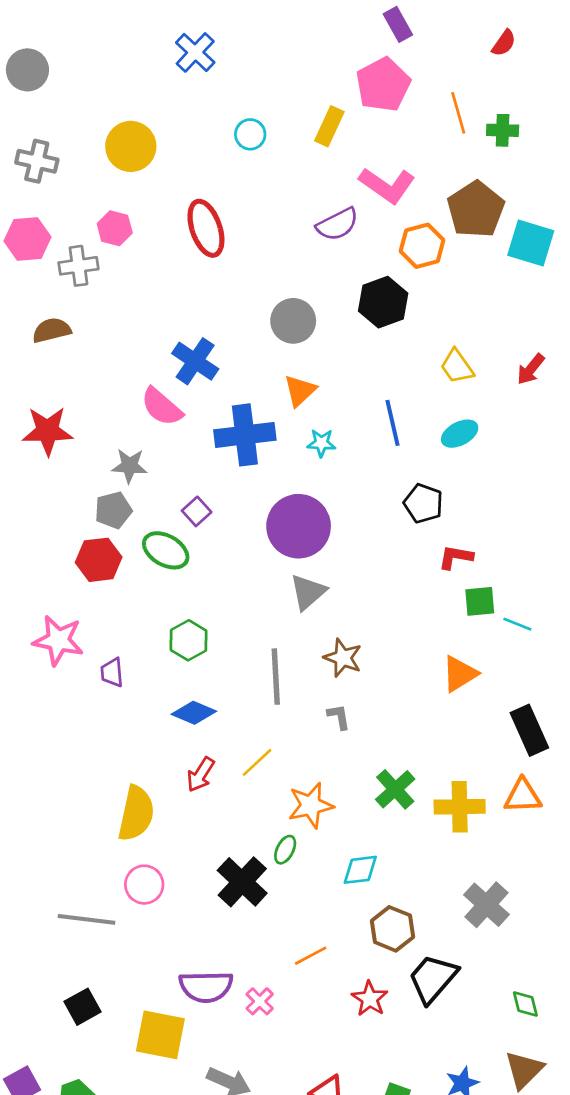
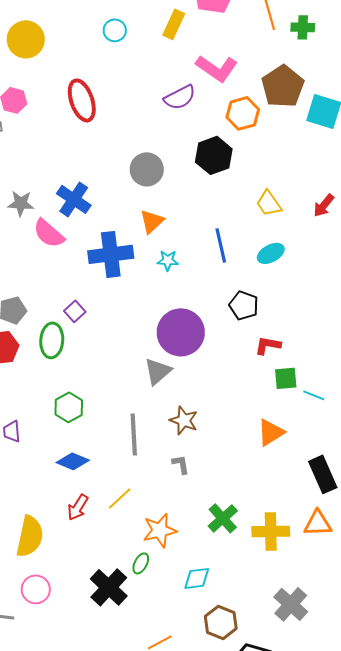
gray star: (129, 466) -> (21, 203), moved
purple circle: (299, 526) -> (181, 332), moved
green ellipse: (166, 550) -> (52, 340), turned 64

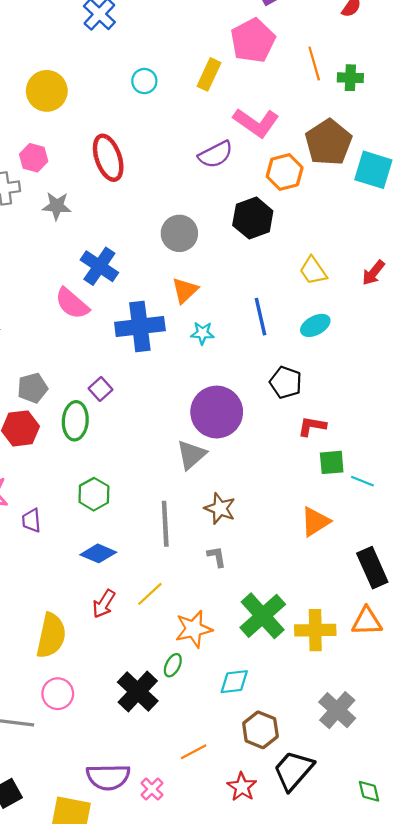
gray star: (21, 203) -> (57, 206), moved
green cross: (223, 518) -> (263, 616), size x1.4

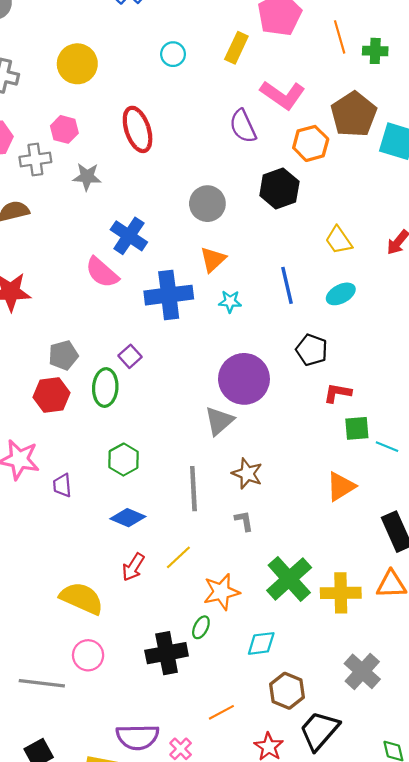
purple semicircle: (216, 154) -> (243, 126), turned 92
yellow semicircle: (51, 636) -> (82, 598), turned -78
black cross: (138, 691) -> (167, 653), turned 36

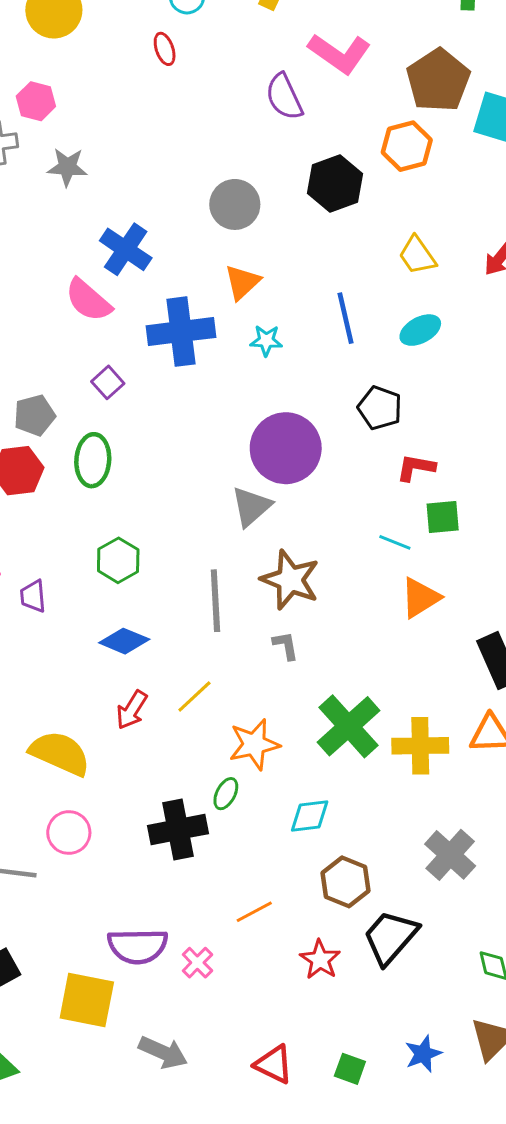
red ellipse: (138, 129) -> (165, 49), moved, size x0.5
orange hexagon: (311, 143) -> (407, 146), moved
purple square: (130, 356) -> (108, 382), moved
cyan line: (387, 447) -> (395, 542), moved
brown star: (247, 474) -> (290, 580), size x1.4

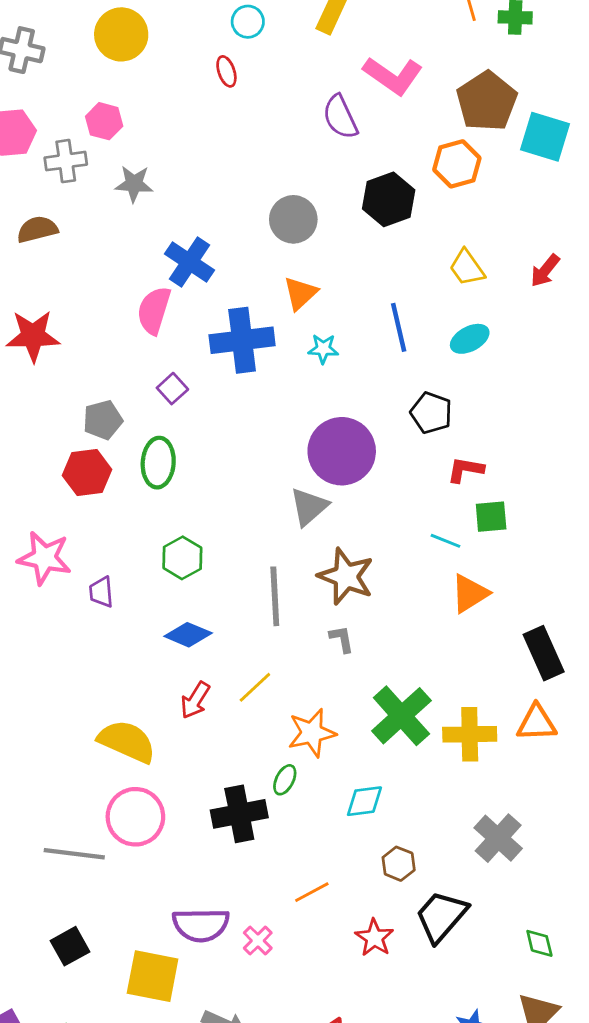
pink semicircle: (88, 300) -> (154, 310), turned 66
pink circle: (69, 833) -> (135, 817), size x1.4
brown hexagon: (345, 882) -> (399, 864), size x0.7

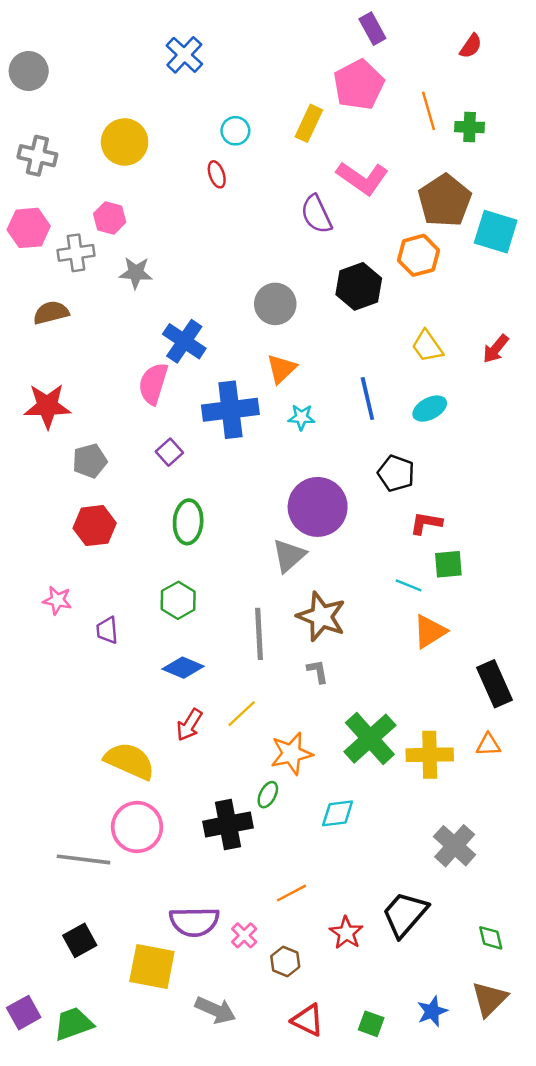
gray pentagon: (103, 420) -> (90, 461), moved
green ellipse: (158, 463) -> (188, 522), moved
pink star: (44, 558) -> (57, 600), size x0.6
orange triangle: (537, 723) -> (488, 745), size x0.7
brown hexagon: (399, 864) -> (285, 962), moved

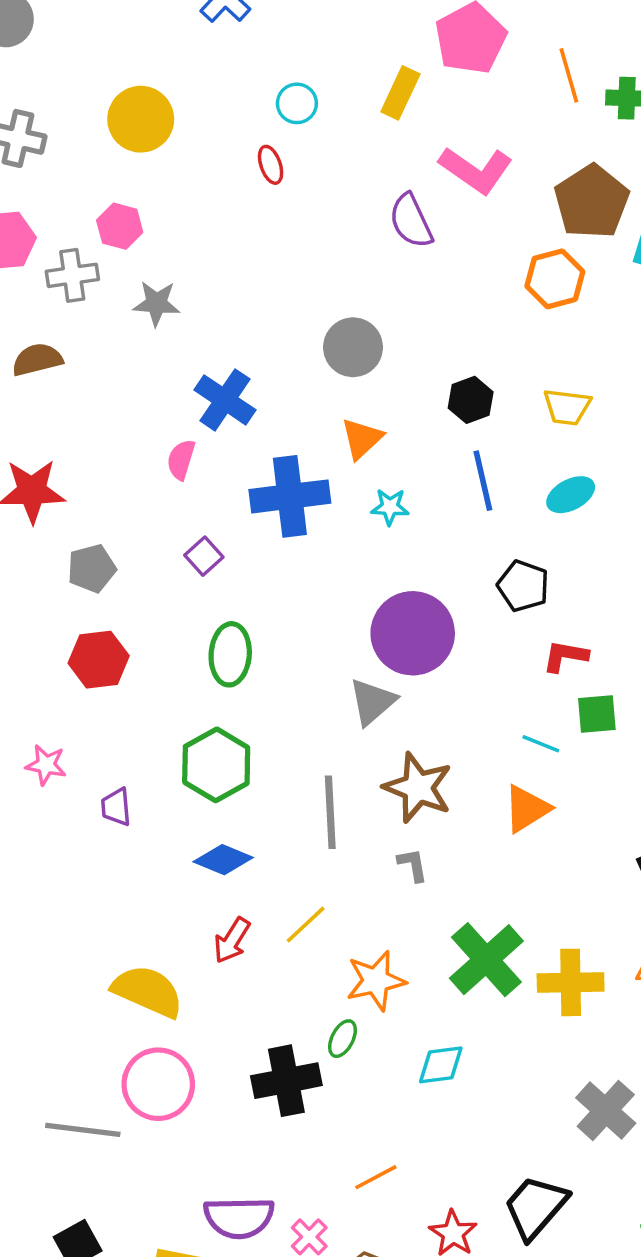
black hexagon: (359, 286) -> (471, 400), moved, size x0.7
yellow trapezoid: (427, 346) -> (567, 407), turned -48
pink semicircle: (153, 384) -> (181, 460), size x0.7
green hexagon: (178, 600) -> (216, 765), size x1.4
orange triangle: (430, 631) -> (527, 809), moved

